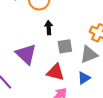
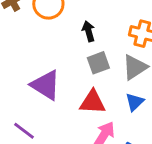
black arrow: (49, 28) -> (89, 31), moved

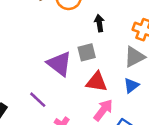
gray square: (98, 63) -> (87, 52), moved

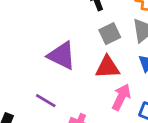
gray square: (87, 52) -> (110, 34), moved

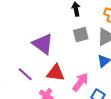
red triangle: (107, 67) -> (56, 73), moved

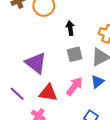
pink arrow: (80, 82) -> (74, 86), moved

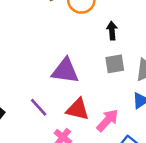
purple triangle: (36, 63) -> (65, 71), turned -35
pink arrow: (74, 86) -> (107, 120), moved

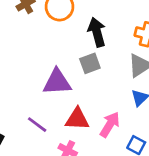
black arrow: (112, 31) -> (97, 32), size x1.5
gray square: (115, 64) -> (90, 63), moved

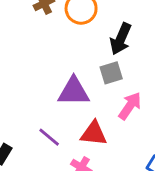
black arrow: (97, 32) -> (121, 39), turned -144
pink arrow: (110, 125) -> (130, 106), moved

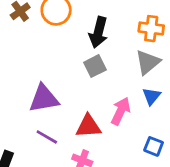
purple triangle: (74, 92) -> (44, 99), moved
pink arrow: (130, 106) -> (121, 111), moved

